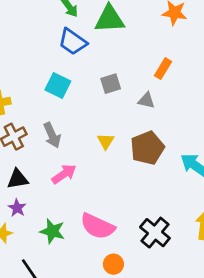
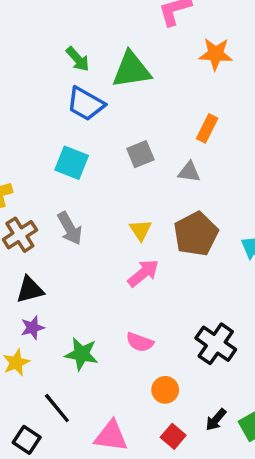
pink arrow: (64, 174) -> (143, 273), moved
purple star: (17, 208) -> (33, 328), turned 30
pink semicircle: (97, 226) -> (140, 342), size x0.6

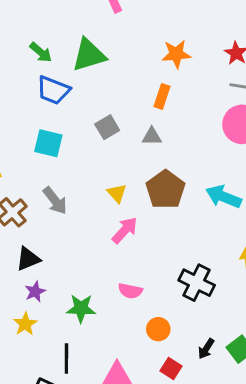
orange star: (216, 54) -> (176, 54), moved
black line: (57, 408) -> (66, 359), turned 48

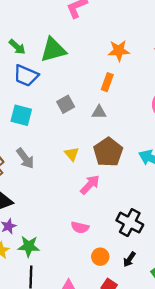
pink arrow: (125, 230) -> (90, 185), moved
green star: (81, 308) -> (29, 246), moved
black arrow: (206, 349) -> (129, 259), moved

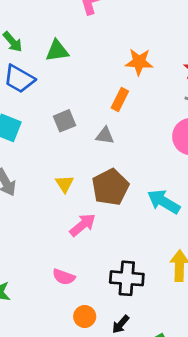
green triangle: (53, 50) -> (57, 51), size x0.7
black cross: (130, 223) -> (127, 278), turned -30

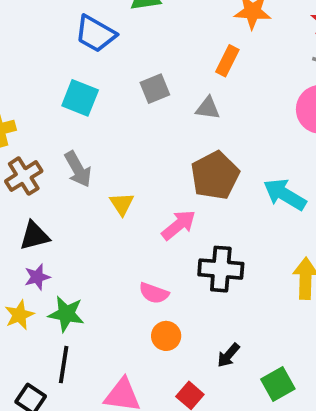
yellow triangle: (64, 184) -> (122, 204), moved
black cross: (127, 278) -> (221, 269), moved
orange circle: (85, 317) -> (166, 336), moved

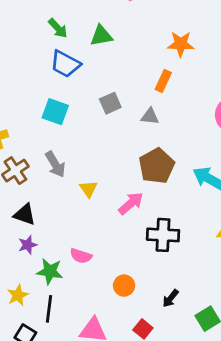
black triangle: (34, 236) -> (25, 214), turned 35
pink semicircle: (154, 293) -> (81, 256), moved
yellow star: (19, 315) -> (18, 295), moved

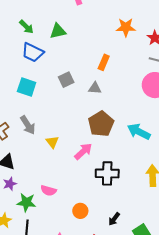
orange star: (181, 44) -> (126, 27), moved

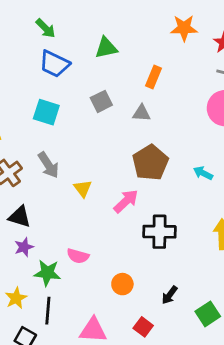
green triangle: (58, 31) -> (106, 48), moved
cyan arrow: (139, 132) -> (203, 173), size x0.6

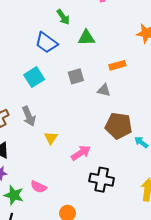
green arrow: (46, 28) -> (63, 17), moved
orange rectangle: (154, 77) -> (117, 65), turned 42
cyan square: (46, 112) -> (34, 77), turned 30
brown pentagon: (150, 163) -> (119, 126), moved, turned 30

